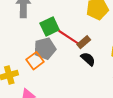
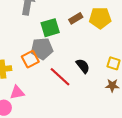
red line: (69, 37) -> (60, 77), moved
brown rectangle: (84, 42) -> (76, 18), moved

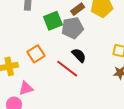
gray pentagon: (42, 49) -> (73, 28), moved
black semicircle: (83, 66) -> (79, 55), moved

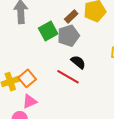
orange square: (36, 54) -> (27, 78), moved

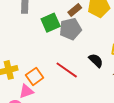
black semicircle: (78, 62) -> (96, 60), moved
orange square: (27, 78) -> (35, 76), moved

